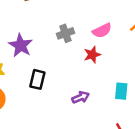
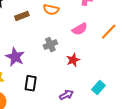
pink semicircle: (102, 31) -> (80, 29), moved
cyan rectangle: (121, 91) -> (99, 87), turned 40

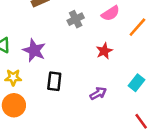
orange line: (109, 32) -> (137, 27), moved
gray cross: (50, 45) -> (76, 19), moved

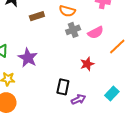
gray cross: (76, 19) -> (73, 30), moved
black rectangle: (54, 81) -> (63, 87), moved

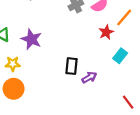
red star: (87, 64) -> (106, 32), moved
cyan rectangle: (112, 93) -> (120, 56), moved

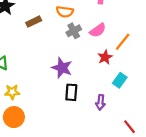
purple star: (31, 39) -> (62, 68), moved
purple arrow: (89, 77) -> (100, 102), moved, turned 128

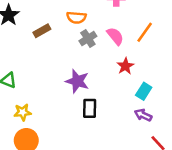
pink semicircle: (98, 30) -> (115, 36), turned -91
orange line: (123, 42) -> (145, 32), moved
purple arrow: (100, 102) -> (143, 115), moved, turned 112

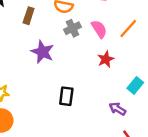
brown rectangle: (42, 31) -> (29, 16), turned -49
purple star: (77, 81) -> (43, 52), moved
cyan rectangle: (144, 91) -> (135, 85), moved

